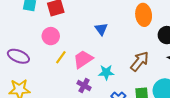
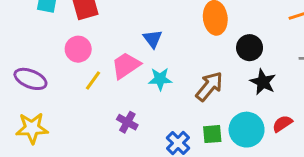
pink trapezoid: (83, 59) -> (126, 66), moved
cyan star: (106, 72) -> (160, 79), moved

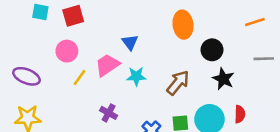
red semicircle: (282, 124) -> (240, 114), turned 126

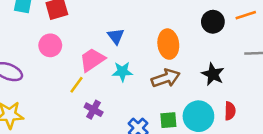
orange ellipse: (183, 25) -> (168, 44), moved
black circle: (212, 50) -> (213, 22), moved
yellow line: (79, 78) -> (76, 85), moved
brown arrow: (178, 83) -> (166, 78), turned 32

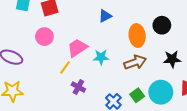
black circle: (213, 22) -> (162, 25), moved
blue triangle: (116, 36) -> (105, 16), moved, turned 40
black star: (213, 74) -> (172, 59), turned -30
green square: (168, 120) -> (137, 95), turned -32

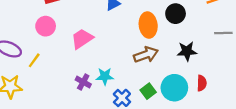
cyan star: (101, 57) -> (105, 76), moved
yellow line: (65, 67) -> (34, 60), moved

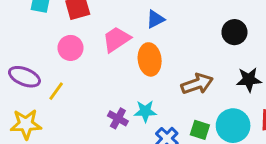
orange ellipse: (148, 25) -> (150, 59), moved
pink trapezoid: (82, 39) -> (117, 39), moved
green square: (148, 91) -> (200, 130), turned -35

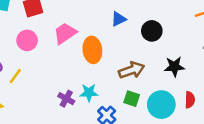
blue triangle: (155, 19) -> (119, 19), moved
black circle: (234, 32) -> (152, 31), moved
green square: (200, 130) -> (132, 99), moved

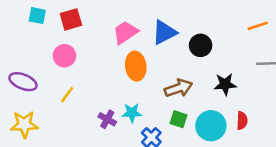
blue triangle: (119, 19) -> (164, 32), size x1.5
pink trapezoid: (65, 33) -> (125, 32), moved
yellow line: (15, 76) -> (67, 95), moved

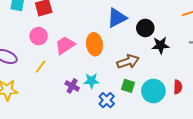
pink trapezoid: (125, 32) -> (65, 45), moved
black star: (225, 84) -> (161, 45), moved

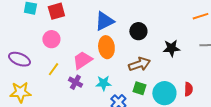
blue triangle: (117, 18) -> (104, 21), moved
black circle: (145, 28) -> (138, 31), moved
pink trapezoid: (65, 45) -> (82, 60), moved
purple cross: (72, 86) -> (75, 82), moved

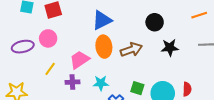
black circle: (138, 31) -> (155, 22), moved
purple ellipse: (19, 59) -> (23, 47), moved, turned -35
brown arrow: (139, 64) -> (131, 50), moved
purple cross: (75, 82) -> (72, 82), turned -32

